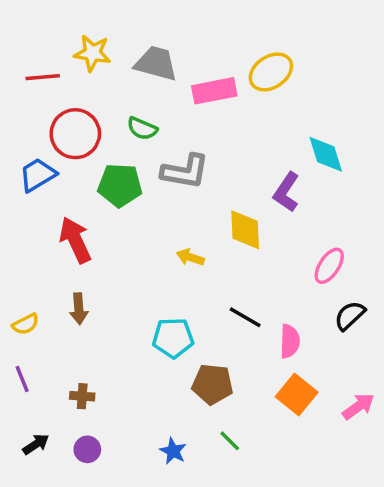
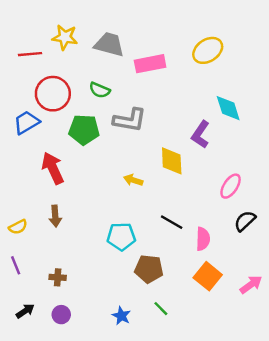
yellow ellipse: (271, 72) -> (208, 50), moved

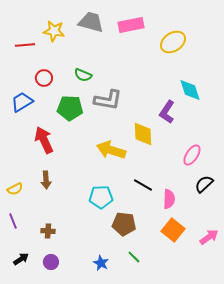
gray trapezoid: (109, 44) -> (91, 22), moved
pink rectangle: (150, 64) -> (131, 25), moved
red circle: (53, 94) -> (44, 78), size x0.6
yellow arrow: (133, 180) -> (111, 150), size x1.8

